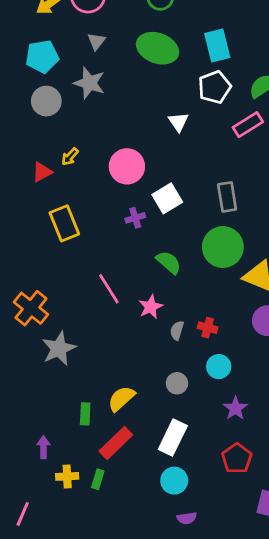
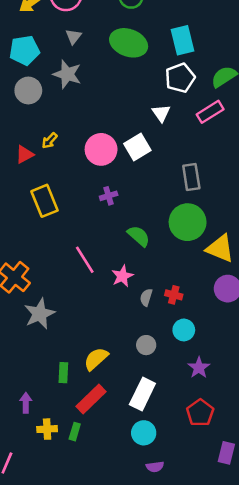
white triangle: (178, 122) -> (161, 113), moved
white square: (167, 198) -> (137, 147), moved

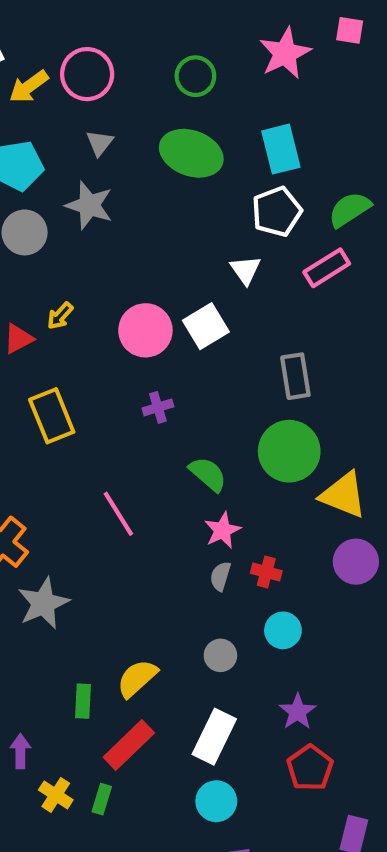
pink star: (122, 276) -> (223, 530), moved
purple star: (199, 368) -> (298, 712), moved
yellow cross: (47, 429) -> (56, 795), turned 36

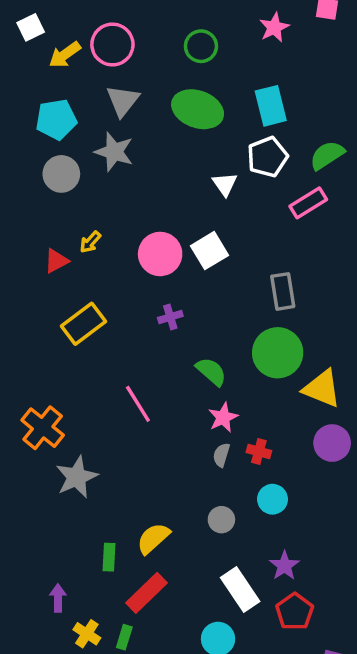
pink star: (285, 53) -> (274, 27), size x0.7
gray triangle: (100, 143) -> (123, 101), size x1.5
white triangle: (245, 270) -> (225, 184), moved
yellow rectangle: (52, 416) -> (83, 324), turned 75
white rectangle: (214, 737) -> (240, 589), moved, turned -60

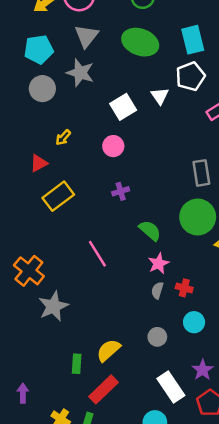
white square: (209, 251) -> (123, 107), moved
pink circle: (160, 254) -> (113, 146), size x0.7
red triangle: (56, 261) -> (39, 163), moved
purple arrow: (58, 598) -> (23, 393), moved

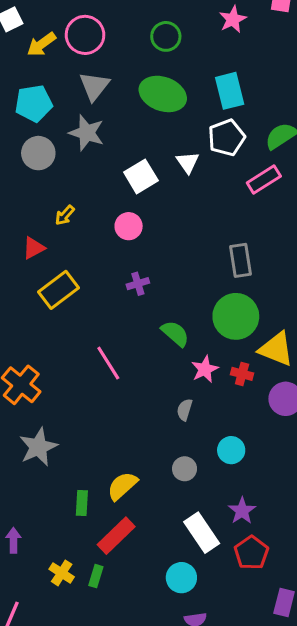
pink star: (159, 263) -> (205, 369), moved
red cross: (184, 288) -> (242, 374), moved
gray star: (53, 306) -> (38, 447), moved

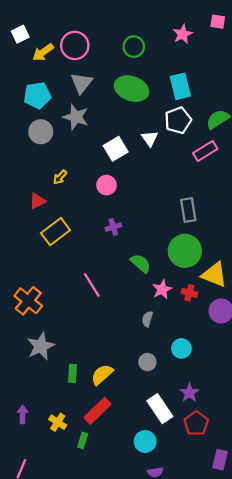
green rectangle: (82, 503) -> (72, 373), moved
yellow cross: (62, 573) -> (58, 422), moved

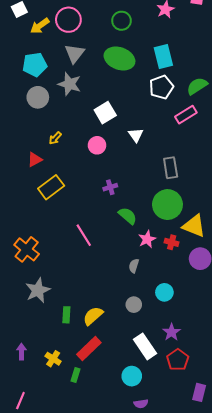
white triangle: (150, 139) -> (136, 135), moved
purple cross: (113, 227) -> (110, 187), moved

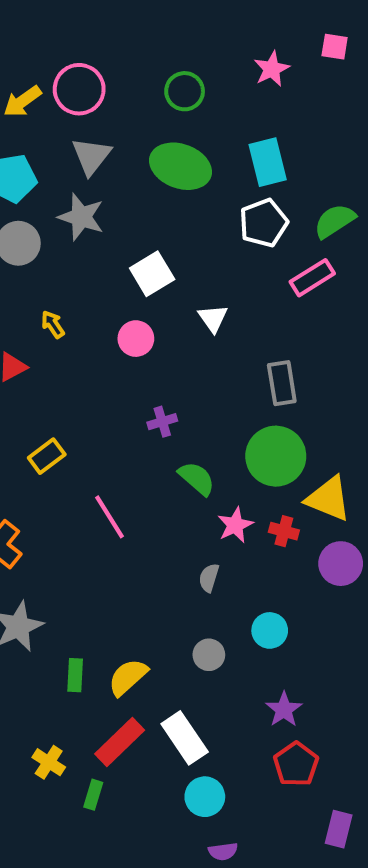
yellow arrow: (55, 138) -> (53, 324), turned 104
yellow rectangle: (51, 187) -> (47, 456), moved, size x0.7
white rectangle: (145, 346) -> (185, 738), moved

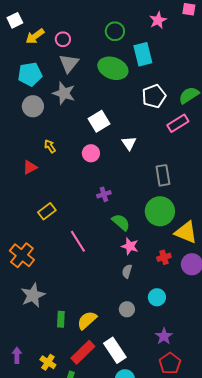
pink circle: (79, 89) -> (63, 39), moved, size x0.6
cyan rectangle: (268, 162) -> (143, 54), moved
pink star: (235, 525) -> (130, 246), moved, turned -30
red cross: (284, 531) -> (164, 257), moved, turned -32

